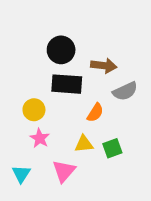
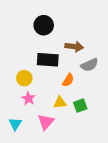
black circle: (61, 50) -> (44, 25), moved

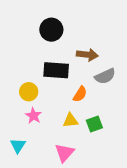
pink triangle: (46, 122) -> (65, 153), moved

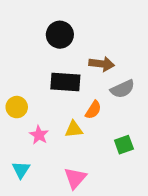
yellow circle: (29, 92) -> (17, 107), moved
yellow triangle: (70, 120) -> (74, 129), moved
green square: (94, 124) -> (124, 145), moved

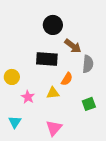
black circle: (60, 35) -> (53, 25), moved
brown arrow: (102, 64) -> (73, 46), turned 30
gray semicircle: (123, 89) -> (88, 64), turned -60

